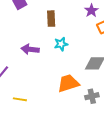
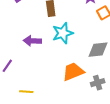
cyan star: (61, 44) -> (63, 33), size x1.5

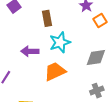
orange trapezoid: (73, 72) -> (55, 71), moved

